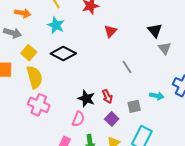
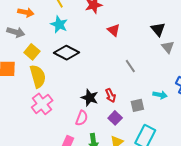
red triangle: (110, 31) -> (114, 30), turned -32
pink cross: (39, 105) -> (42, 104), turned 30

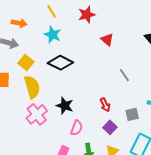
black star: (90, 98) -> (65, 106), moved

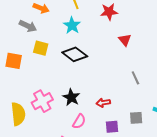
yellow square: (26, 63) -> (41, 48), turned -35
yellow semicircle: (32, 87) -> (18, 114), moved
red arrow: (105, 105) -> (103, 103), moved, turned 96
purple square: (110, 127) -> (112, 127), turned 32

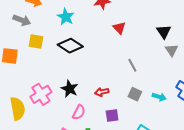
gray square: (136, 118) -> (135, 94), moved, turned 32

